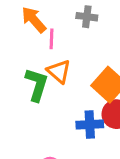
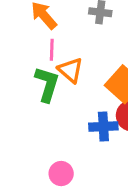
pink line: (51, 39) -> (52, 50), moved

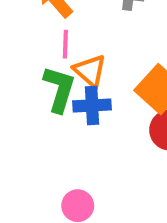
blue cross: (103, 127) -> (92, 105), moved

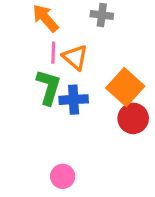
orange triangle: (90, 71) -> (75, 57), moved

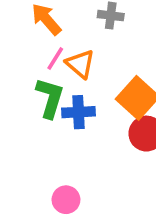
pink line: (53, 53) -> (55, 58), turned 30

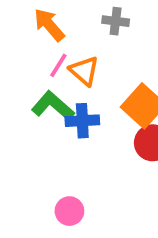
green L-shape: (50, 98) -> (53, 106), turned -66

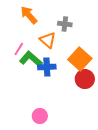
gray cross: (116, 21) -> (65, 24), moved
pink line: (58, 65) -> (19, 49), moved

